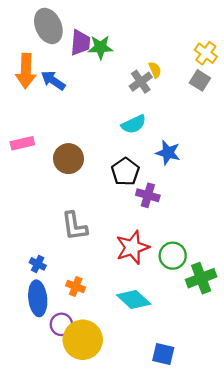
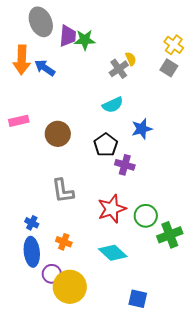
blue star: (168, 153) -> (142, 129), turned -30

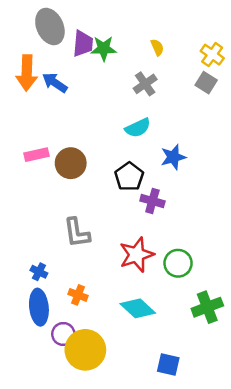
yellow semicircle: (131, 59) -> (157, 47), moved
pink rectangle: (19, 121) -> (37, 155), moved
green cross: (170, 235) -> (207, 307), moved

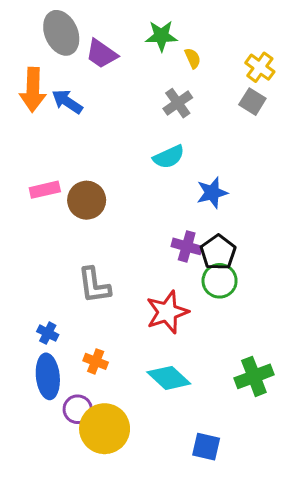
purple trapezoid: (83, 44) -> (102, 54), turned 120
green star: (104, 48) -> (161, 36), moved
black pentagon: (129, 177) -> (218, 252), moved
green circle: (178, 263) -> (220, 281), moved

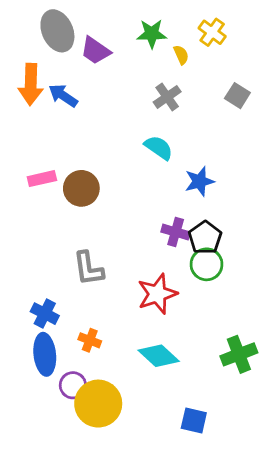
yellow cross: (260, 67) -> (212, 32), moved
cyan semicircle: (169, 157) -> (159, 148), turned -120
blue cross: (48, 333) -> (45, 314), size x1.4

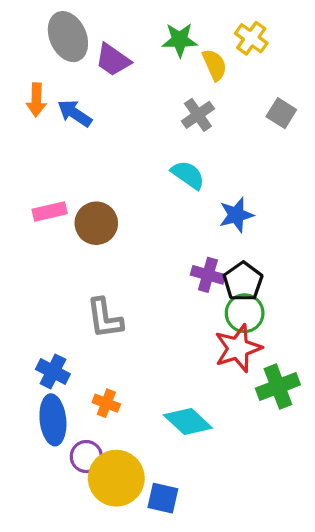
yellow semicircle: (181, 55) -> (215, 65), size x1.4
orange arrow: (31, 84) -> (36, 100), size x0.7
red star: (157, 294) -> (238, 348), moved
green cross: (239, 354) -> (278, 387), moved
blue square: (194, 420) -> (163, 498), moved

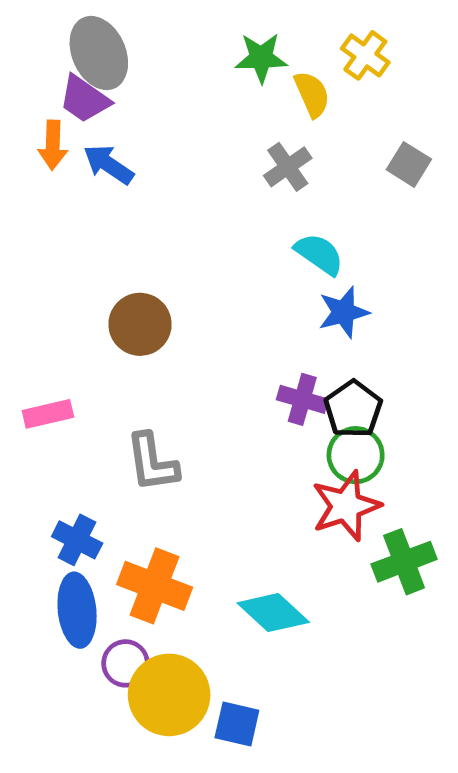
purple trapezoid: (113, 60) -> (84, 99), moved
cyan semicircle: (188, 175) -> (319, 254), moved
pink rectangle: (50, 212) -> (48, 414), moved
orange cross: (106, 403) -> (155, 586), size x1.8

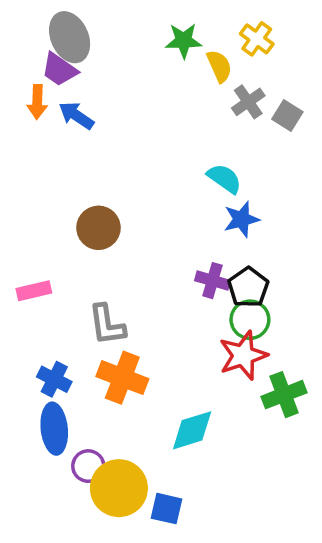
gray cross: (288, 167) -> (248, 102), moved
orange cross: (155, 586) -> (122, 378), moved
cyan diamond: (273, 613) -> (192, 430), turned -60

